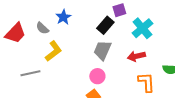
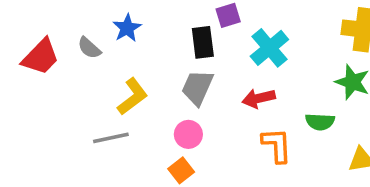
black rectangle: (105, 25) -> (203, 42), turned -48
yellow L-shape: (53, 51) -> (132, 97), moved
gray line: (30, 73) -> (111, 138), moved

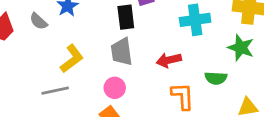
cyan cross: (269, 48) -> (195, 20), moved, turned 32
gray trapezoid: (197, 87) -> (122, 52), turned -32

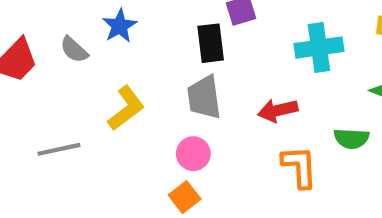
gray line: (55, 91) -> (59, 149), moved

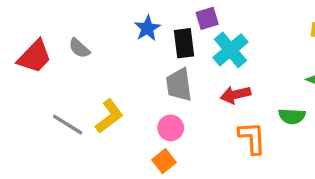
blue star: (120, 26) -> (147, 28), moved
cyan cross: (319, 48) -> (230, 50), moved, turned -32
yellow L-shape: (126, 108) -> (109, 116), moved
gray line: (59, 149) -> (68, 125), turned 44

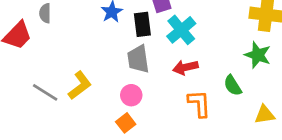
gray semicircle: (79, 48) -> (45, 13), moved, turned 48
green semicircle: (292, 116) -> (233, 85), turned 55

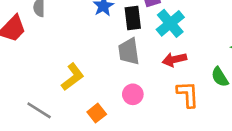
gray line: (45, 92) -> (39, 110), moved
pink circle: (131, 95) -> (133, 94), moved
orange square: (126, 123) -> (97, 113), moved

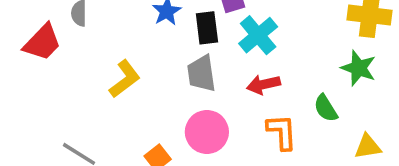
yellow L-shape: (73, 77) -> (125, 79), moved
pink circle: (133, 94) -> (207, 132), size x1.5

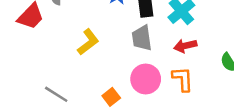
orange L-shape: (282, 132) -> (183, 79), moved

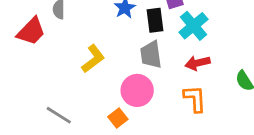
pink circle: (146, 79) -> (137, 90), moved

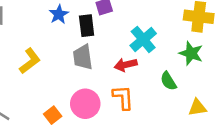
cyan cross: (194, 26) -> (143, 39), moved
pink circle: (137, 90) -> (85, 104), moved

